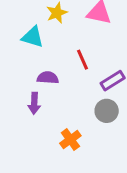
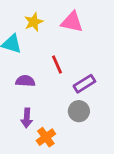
purple arrow: (34, 103) -> (27, 118), moved

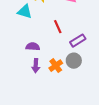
purple semicircle: (25, 81) -> (33, 47), moved
orange cross: (46, 137) -> (56, 66), moved

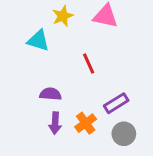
purple rectangle: (78, 41) -> (116, 103), moved
gray circle: (74, 61) -> (124, 134), moved

